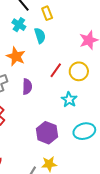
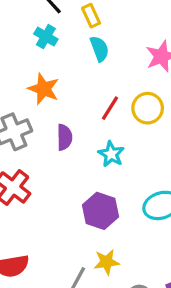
cyan semicircle: (40, 36) -> (99, 49), moved
cyan star: (69, 100) -> (111, 154), moved

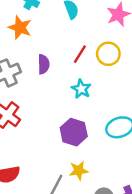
orange star: (44, 89) -> (20, 28), moved
purple semicircle: (64, 137) -> (44, 64), moved

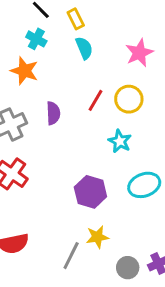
cyan star: (81, 89) -> (120, 141), moved

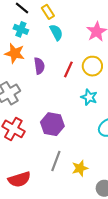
purple semicircle: (53, 113) -> (39, 66), moved
purple hexagon: (90, 192) -> (52, 124), moved
gray line: (71, 256) -> (56, 161), moved

